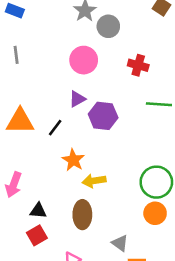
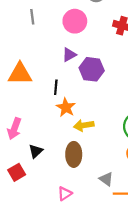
gray line: (16, 55) -> (32, 17), moved
black line: (55, 128) -> (56, 87), moved, turned -32
black triangle: (38, 211) -> (36, 151), turned -48
red square: (37, 235) -> (17, 172), moved

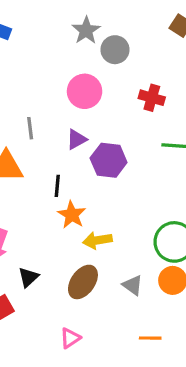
gray line: (32, 17) -> (30, 128), moved
brown ellipse: (74, 154) -> (83, 282), turned 35
gray triangle: (106, 179) -> (133, 285), moved

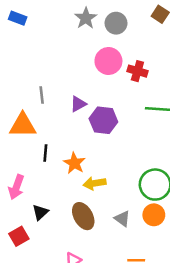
gray circle: (115, 50) -> (116, 23), moved
pink circle: (85, 91) -> (108, 61), moved
black line: (57, 186) -> (45, 153), moved
brown ellipse: (83, 282) -> (83, 216), turned -64

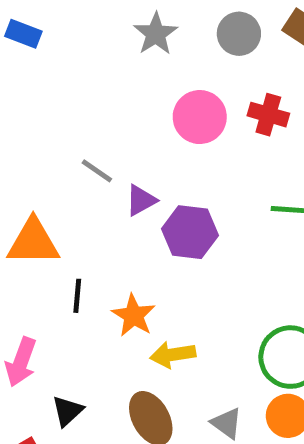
gray circle: (116, 23) -> (239, 34), moved
red cross: (137, 71) -> (268, 115), moved
gray line: (42, 95) -> (97, 171), moved, turned -48

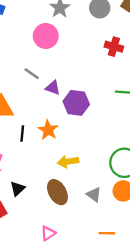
pink circle: (200, 117) -> (46, 36), moved
purple triangle: (141, 200) -> (53, 88), turned 49
orange star: (134, 315) -> (48, 130), moved

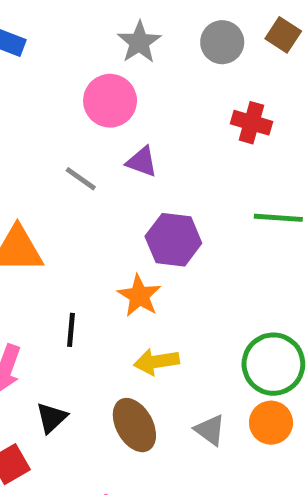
purple triangle: (53, 88) -> (142, 162), moved
orange star: (48, 130) -> (139, 296), moved
black line: (22, 133) -> (71, 330), moved

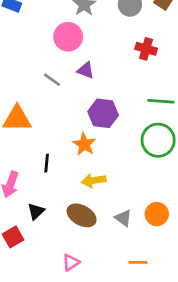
green circle: (273, 364) -> (158, 140), moved
brown ellipse: (134, 425) -> (82, 215), turned -32

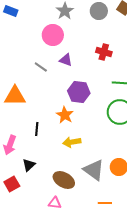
red cross: (146, 49) -> (104, 52), moved
brown ellipse: (82, 215) -> (64, 180), moved
gray triangle: (123, 218) -> (94, 170), size x1.6
pink triangle: (71, 262) -> (55, 203), turned 40

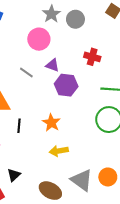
gray circle: (99, 11) -> (75, 19), moved
purple hexagon: (79, 92) -> (66, 85), moved
black line: (37, 129) -> (19, 126), moved

